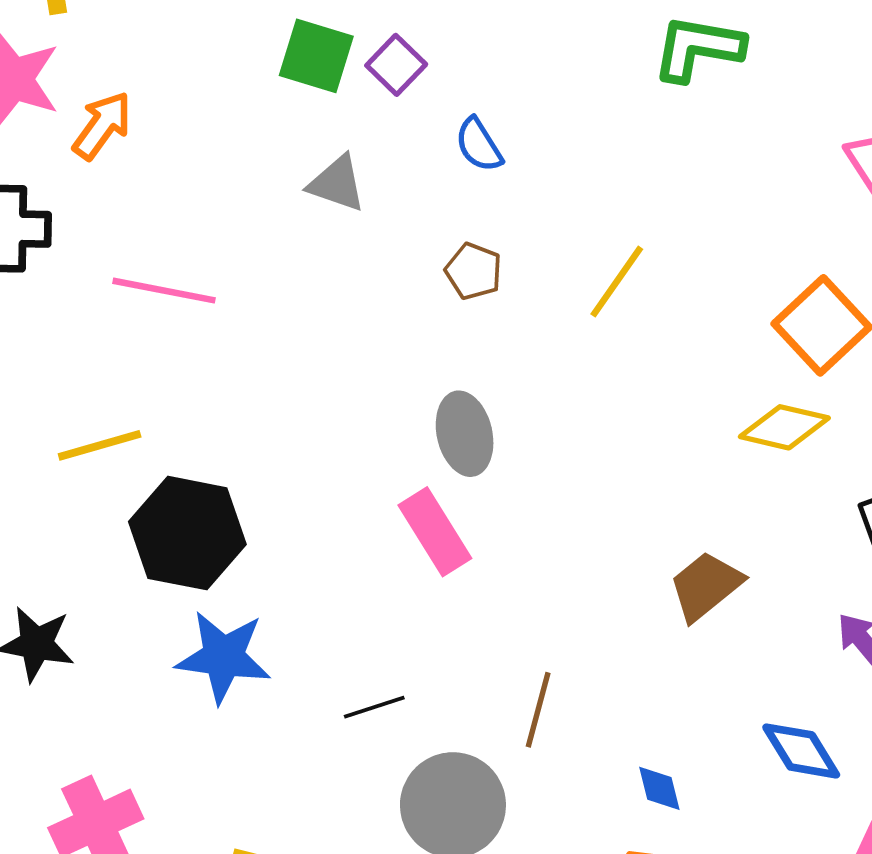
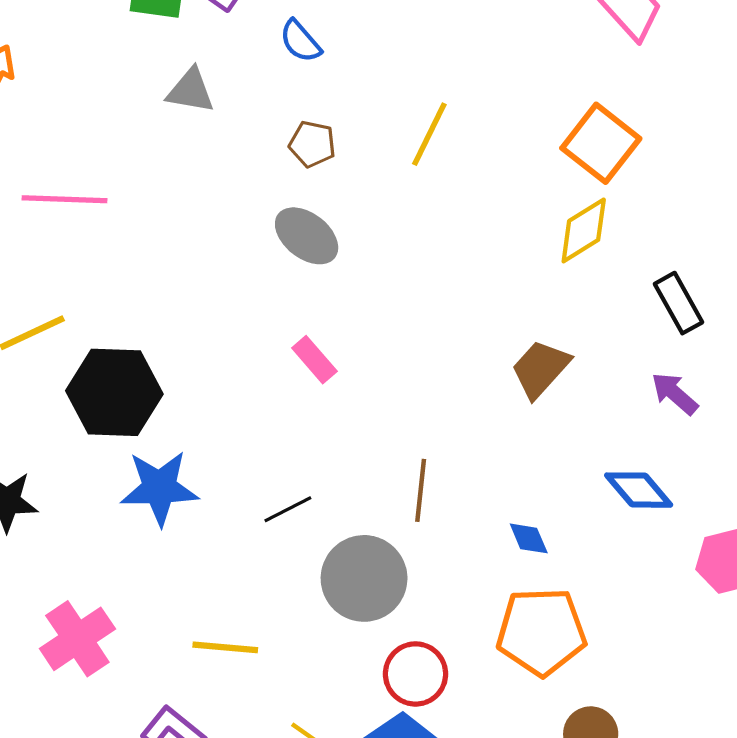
yellow diamond: (784, 427) -> (584, 230), turned -36
gray ellipse: (465, 434) -> (307, 236), moved, turned -30
pink rectangle: (435, 532) -> (314, 360), size x0.7

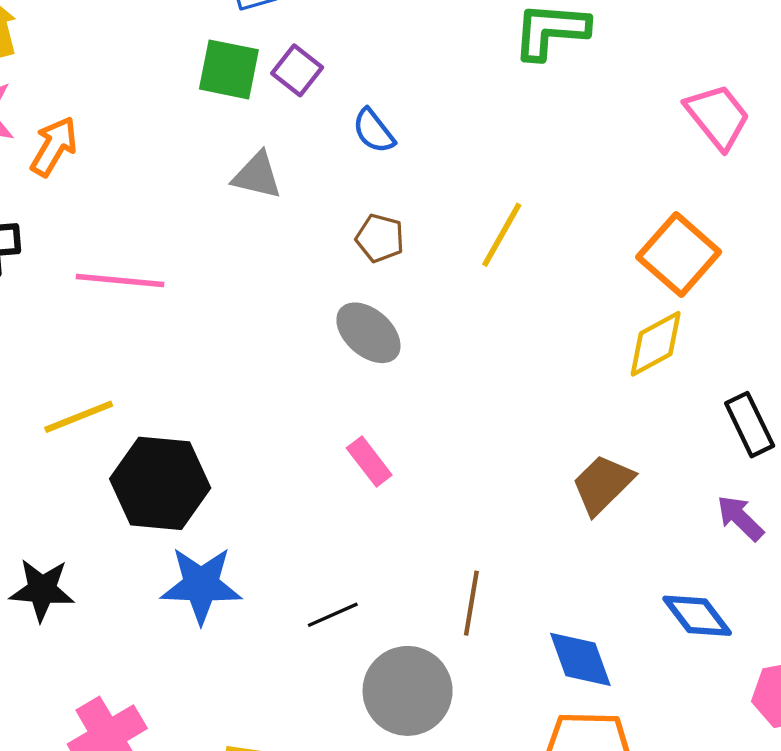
blue diamond: (529, 538) -> (580, 659), size x1.6

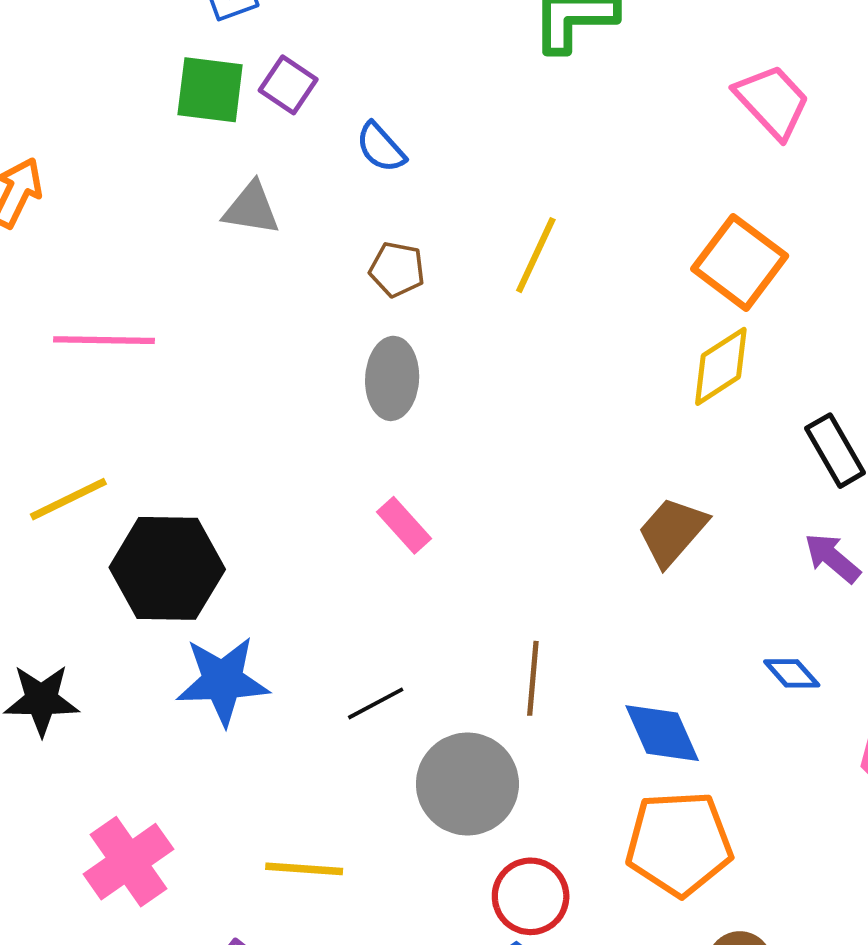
gray ellipse: (368, 333) -> (392, 378), turned 56
blue diamond: (697, 616) -> (792, 673), size x0.7

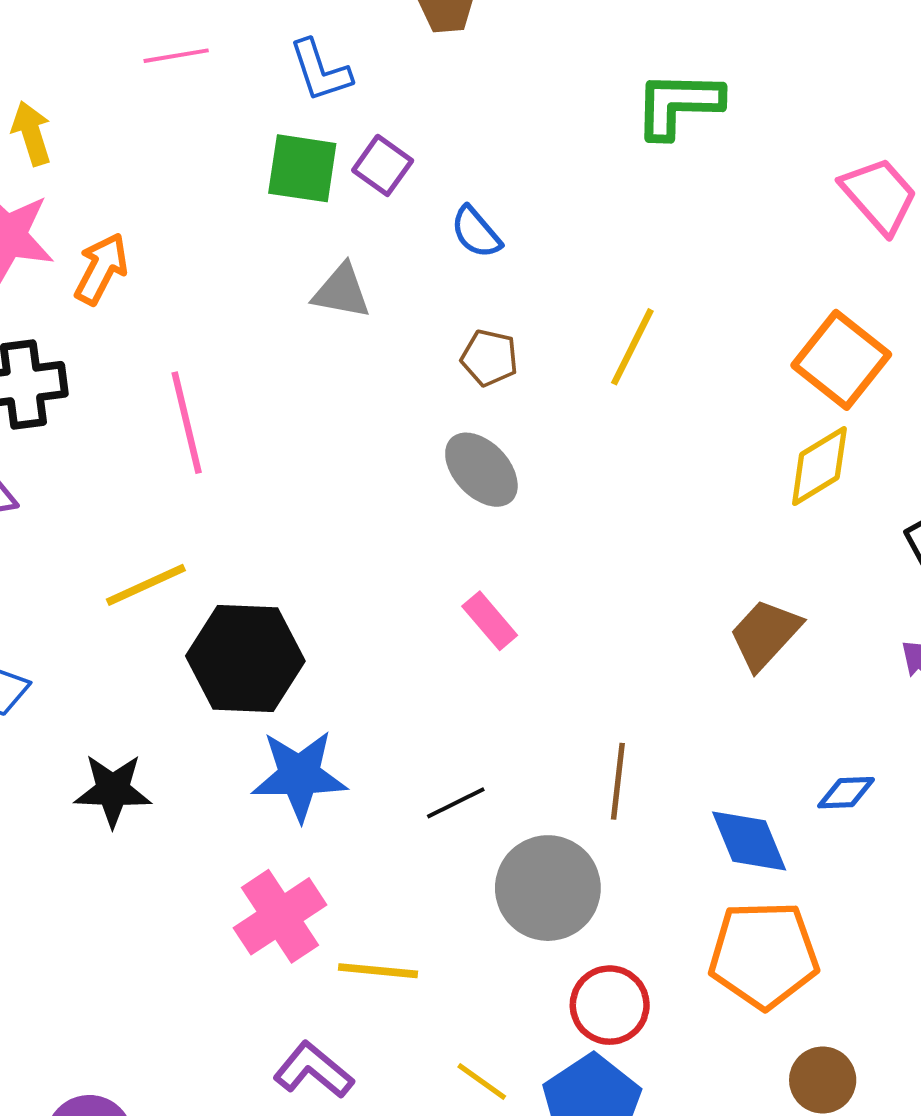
pink line: (104, 340) -> (187, 423), turned 74
gray ellipse: (392, 378) -> (481, 470), turned -48
blue diamond: (792, 673) -> (846, 793), moved, turned -52
pink cross: (128, 862) -> (280, 916), moved

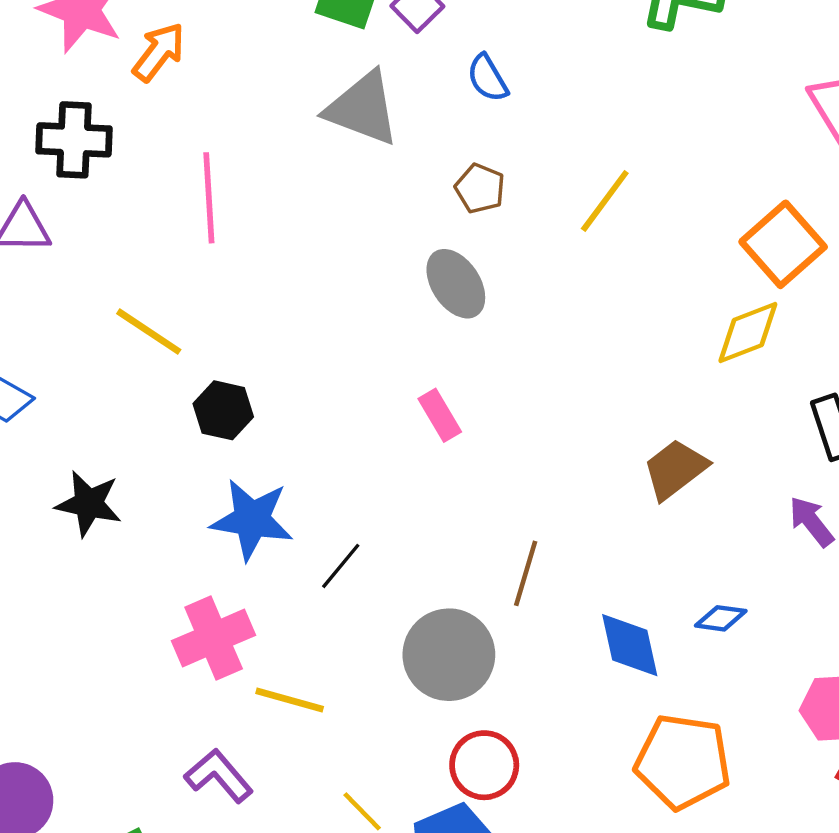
gray triangle: (342, 291) -> (363, 108), size x1.5
yellow line: (146, 585) -> (149, 332), turned 48
black hexagon: (245, 659) -> (223, 410), size x0.6
black line: (456, 803) -> (341, 566), moved, turned -34
orange pentagon: (764, 955) -> (683, 762), moved

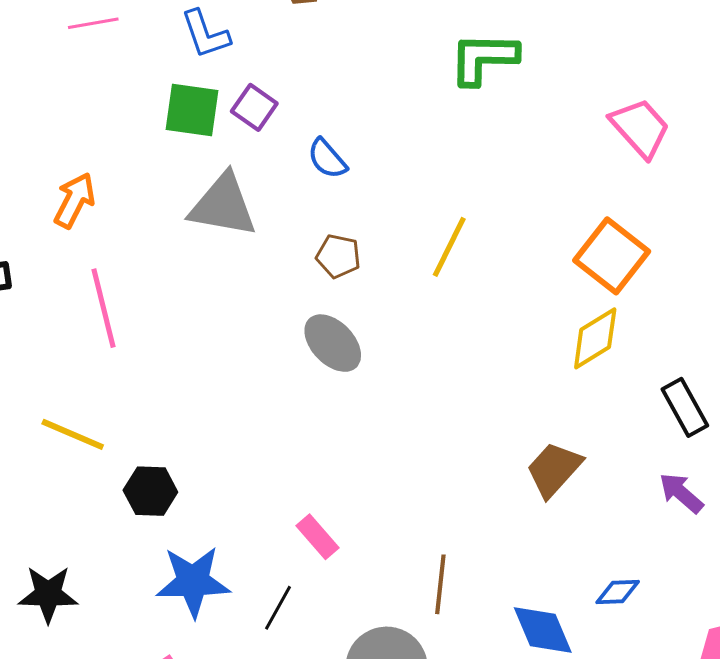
orange arrow: (159, 52) -> (75, 200), moved
pink rectangle: (440, 415) -> (317, 537), moved

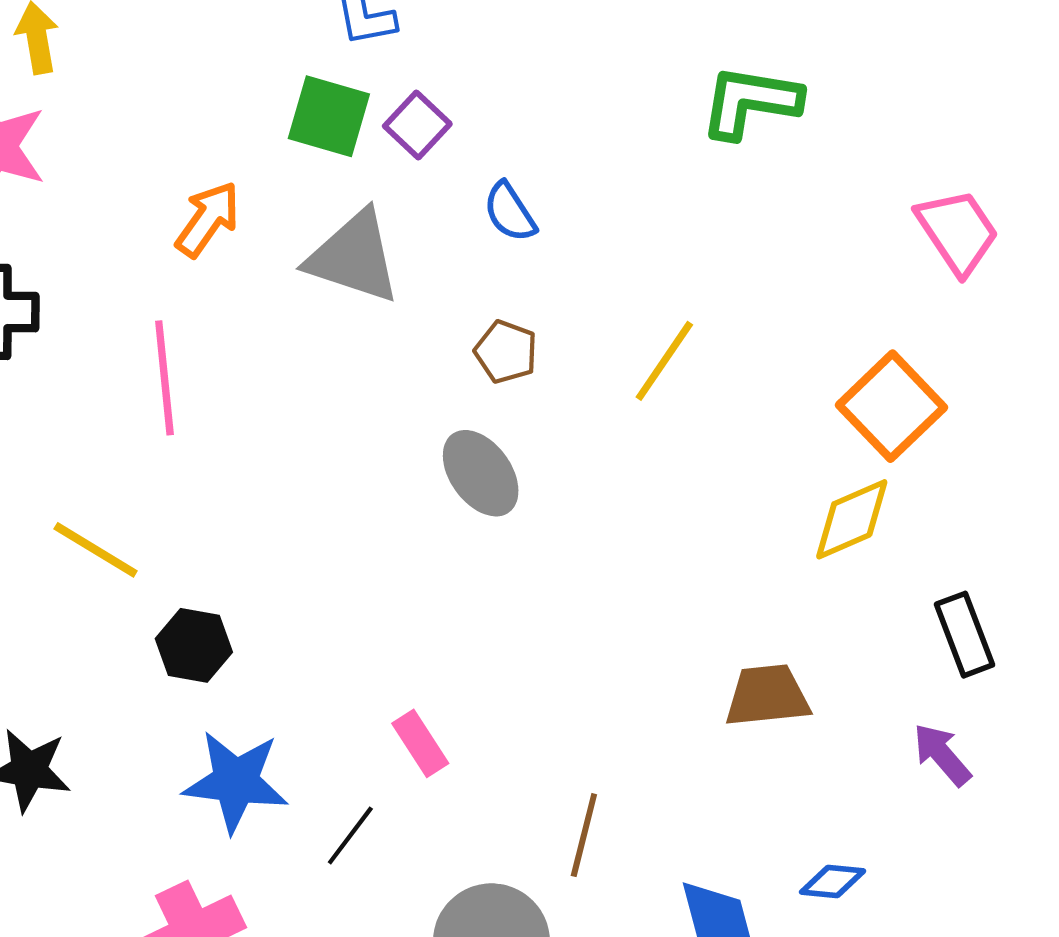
orange arrow: (75, 200) -> (208, 219), moved
brown trapezoid: (554, 469) -> (767, 696), turned 34

